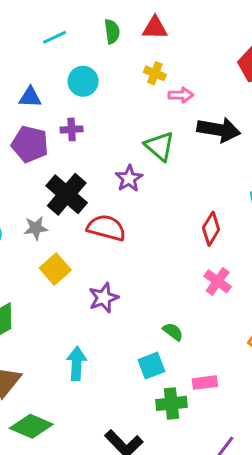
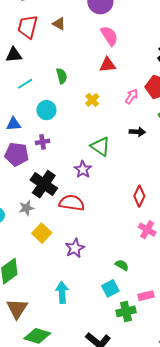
red triangle: (155, 28) -> (107, 65), moved
yellow cross: (155, 73) -> (92, 100), turned 32
pink arrow: (181, 95) -> (132, 96), moved, turned -49
black arrow: (219, 130) -> (137, 132), size x0.6

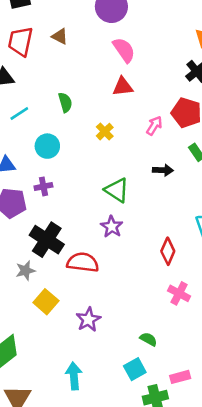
purple star: (83, 169) -> (112, 227), moved

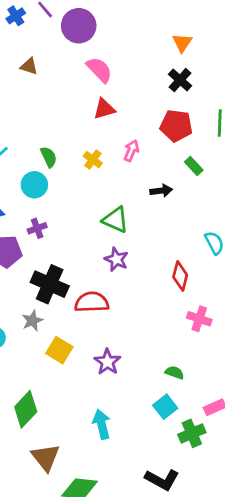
green semicircle: (65, 102) -> (49, 157), moved
pink arrow: (154, 126) -> (131, 151), moved

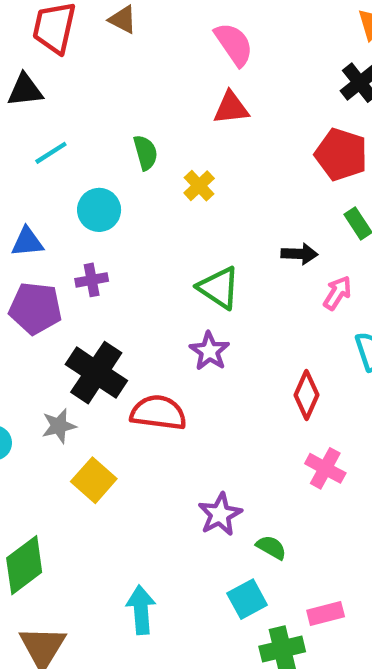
pink arrow: (131, 151) -> (337, 293), moved
green semicircle: (49, 157) -> (146, 153), moved
purple star: (107, 362) -> (220, 514), moved

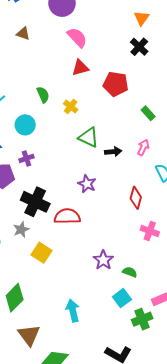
red pentagon: (341, 154) -> (116, 84), moved
black arrow: (299, 254) -> (113, 152), moved
green triangle: (219, 288) -> (89, 137), moved

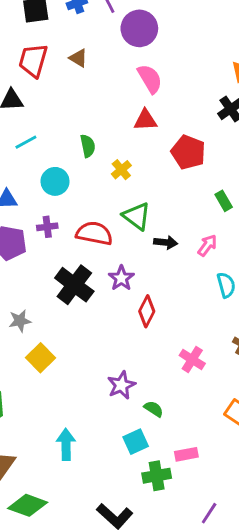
red diamond: (136, 198) -> (147, 311), moved
black cross: (35, 202) -> (74, 285), moved
red semicircle: (67, 216) -> (94, 233), moved

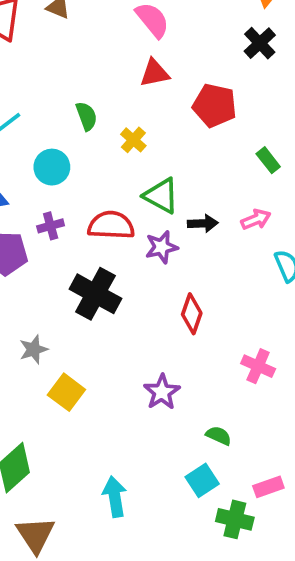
pink arrow: (207, 245) -> (256, 219), turned 40
purple star: (121, 278) -> (162, 247), moved, turned 30
purple star: (121, 385) -> (162, 392), moved
green cross: (157, 476) -> (235, 519), turned 32

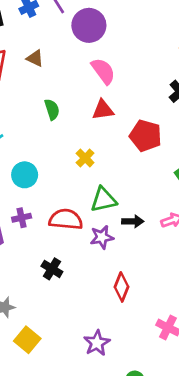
green semicircle: (87, 116) -> (52, 109), moved
green triangle: (161, 196) -> (103, 200), turned -44
black cross: (95, 294) -> (52, 269), size x0.6

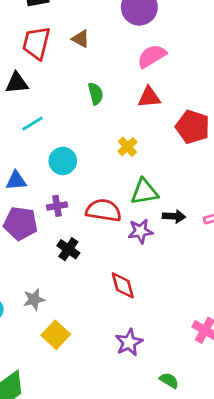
pink semicircle: (103, 71) -> (152, 56), turned -88
black cross: (52, 269) -> (68, 249), moved
red diamond: (121, 287) -> (123, 285), moved, turned -40

